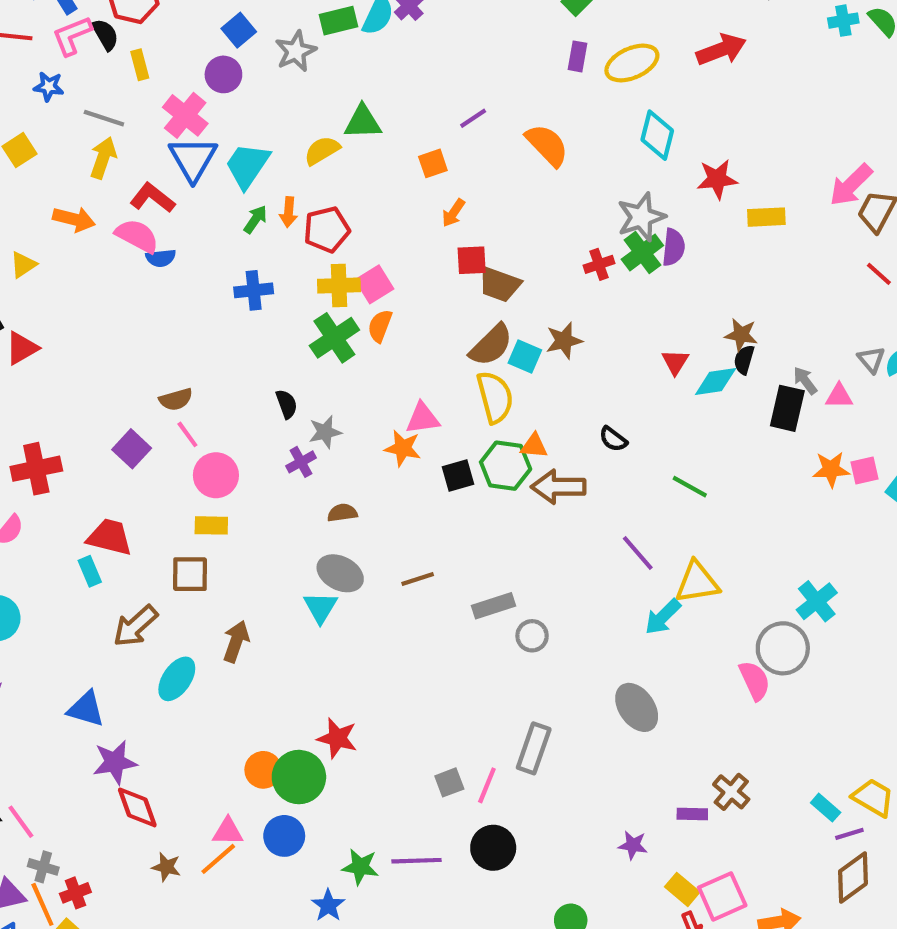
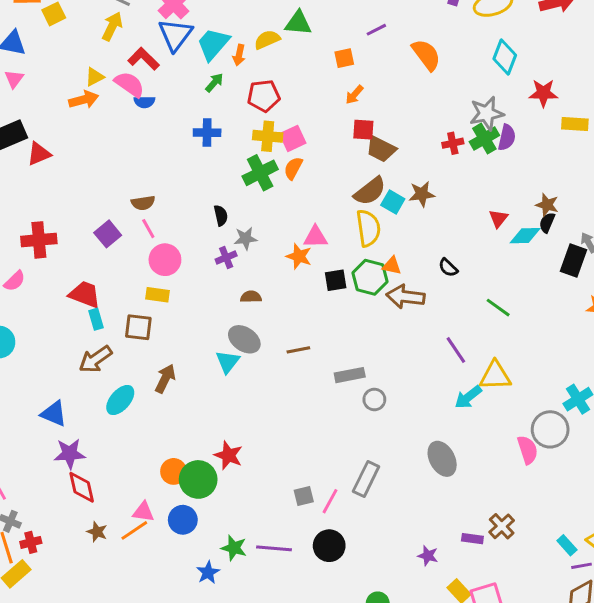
orange arrow: (289, 212) -> (239, 55), moved
orange arrow: (74, 219) -> (84, 100), moved, turned -36
yellow triangle: (23, 265) -> (94, 77), moved
cyan rectangle: (90, 571) -> (96, 319), moved

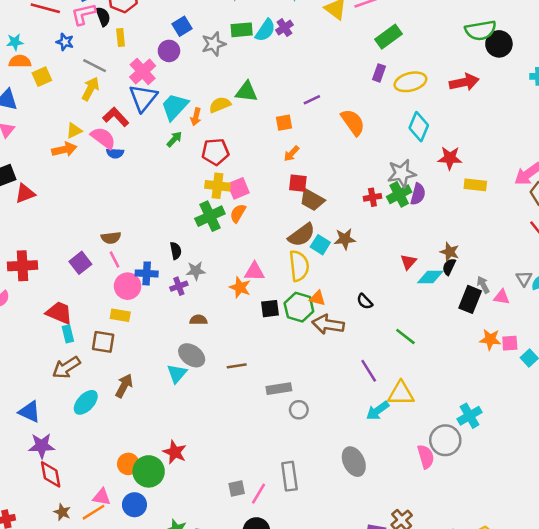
blue cross: (207, 133) -> (147, 273), moved
gray rectangle: (366, 479) -> (289, 476), turned -36

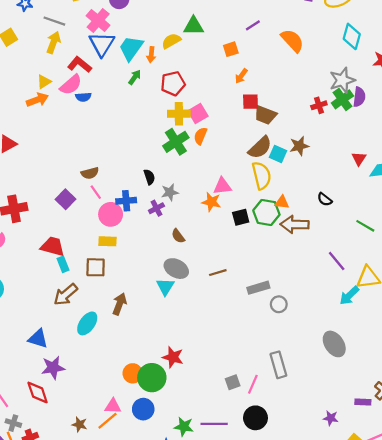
pink semicircle: (103, 138) -> (71, 85), turned 110
brown semicircle: (198, 320) -> (178, 236), turned -120
red diamond: (51, 474) -> (38, 392), moved

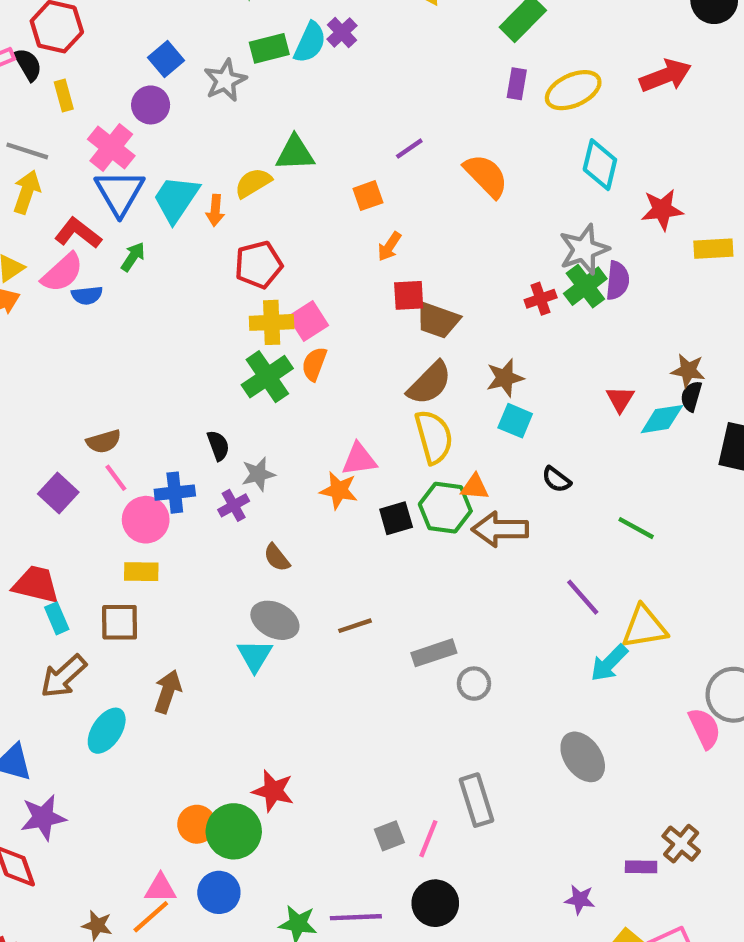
green arrow: (135, 77) -> (133, 257), moved
cyan square: (278, 154) -> (515, 421), moved

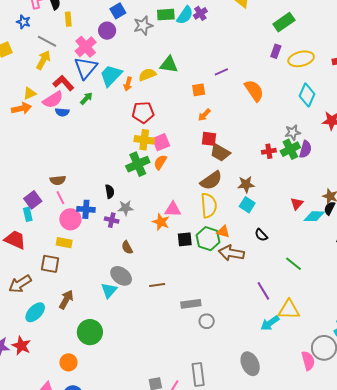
gray star: (584, 249) -> (293, 132), size x0.7
purple cross: (234, 505) -> (112, 220), turned 32
cyan rectangle: (57, 618) -> (28, 214), moved
red star: (273, 791) -> (21, 346), moved
green circle: (234, 831) -> (90, 332), moved

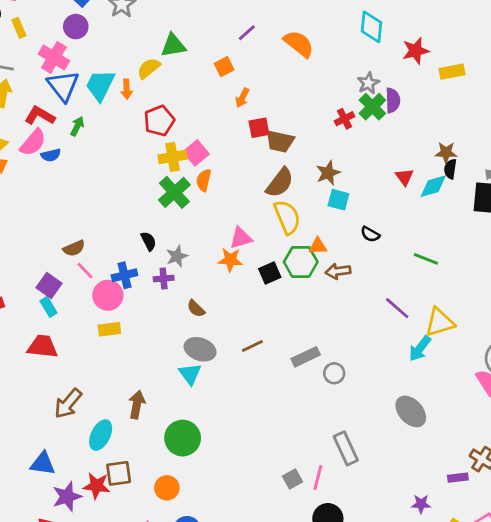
brown arrow: (231, 253) -> (338, 271), size x0.7
brown square: (50, 264) -> (119, 473), moved

